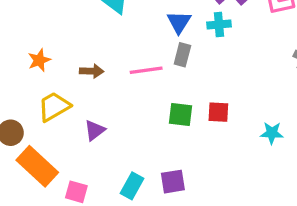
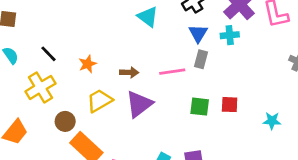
purple triangle: (95, 130) -> (139, 104), moved, size x1.6

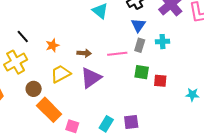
cyan cross: (230, 35) -> (162, 42), moved
green square: (200, 107) -> (142, 72), moved

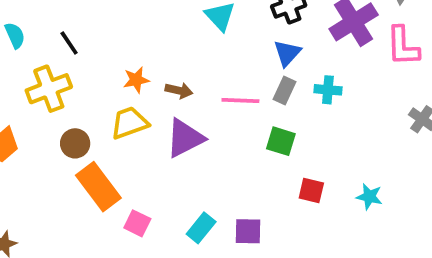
orange star: (52, 45) -> (136, 80), moved
red square: (160, 81) -> (311, 191), moved

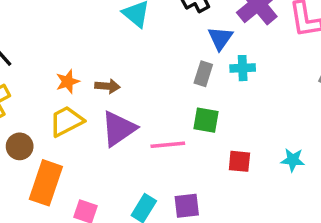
blue triangle: (287, 53) -> (220, 38), moved
pink line: (240, 101) -> (168, 145), moved
orange rectangle: (98, 187) -> (46, 183), turned 63

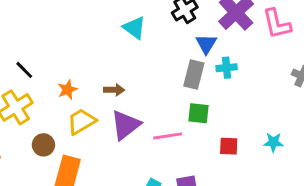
gray rectangle: (203, 74) -> (194, 74), size x1.4
orange star: (68, 82) -> (67, 90), moved

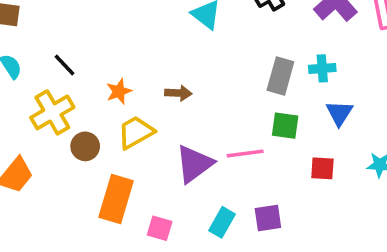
blue triangle: (206, 44) -> (339, 113), moved
purple triangle: (126, 125) -> (194, 164), moved
brown circle: (43, 145) -> (85, 146), moved

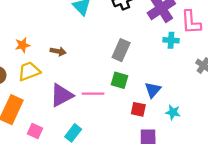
cyan cross: (322, 68) -> (171, 40), moved
blue triangle: (339, 113) -> (153, 90), moved
purple square: (268, 218) -> (148, 137), moved

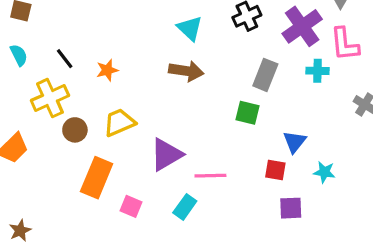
orange star: (23, 45) -> (107, 70), moved
gray rectangle: (121, 50) -> (265, 75), moved
brown arrow: (58, 51) -> (186, 71), moved, size x1.5
green square: (120, 80) -> (247, 113), moved
pink line: (93, 94) -> (210, 176), moved

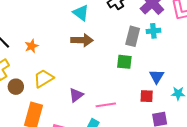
cyan cross: (317, 71) -> (153, 31), moved
purple triangle: (166, 155) -> (76, 95), size x0.7

